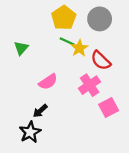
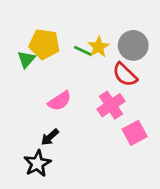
yellow pentagon: (64, 18) -> (44, 44), moved, turned -30
gray circle: (100, 19) -> (133, 45), moved
yellow star: (79, 48) -> (98, 47), moved

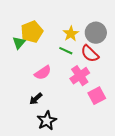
yellow pentagon: (44, 44) -> (32, 32), turned -30
green line: (83, 51) -> (66, 51), moved
black star: (37, 163) -> (47, 121), moved

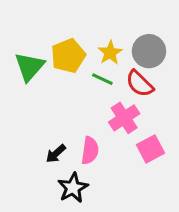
yellow pentagon: (32, 32) -> (68, 56), moved
green triangle: (19, 43) -> (29, 67), size x1.5
pink semicircle: (43, 73) -> (90, 150), moved, turned -48

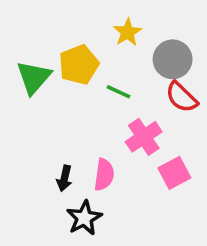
yellow star: (110, 53) -> (127, 32), moved
red semicircle: (140, 84) -> (182, 97), moved
black arrow: (56, 154) -> (64, 178), turned -35

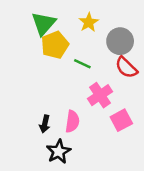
green triangle: (34, 77) -> (44, 24), moved

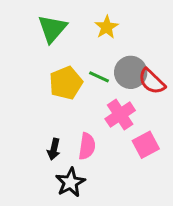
gray circle: (120, 41) -> (131, 72), moved
yellow pentagon: (55, 45) -> (66, 83), moved

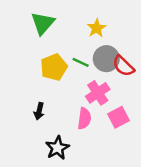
yellow star: (107, 27) -> (97, 28), moved
pink semicircle: (87, 146) -> (84, 119), moved
black arrow: (54, 149) -> (39, 111), moved

